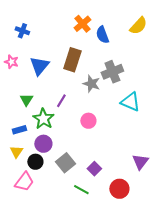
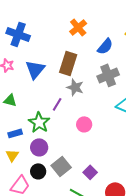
blue cross: (22, 31) -> (18, 34), size x1.6
blue semicircle: (102, 35) -> (105, 46), moved, turned -120
gray star: (91, 84) -> (75, 87), moved
green triangle: (26, 100) -> (10, 100), moved, turned -48
black circle: (35, 162) -> (38, 171), moved

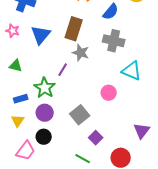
gray cross: (108, 75) -> (114, 41), turned 35
pink circle: (84, 124) -> (109, 93), moved
gray square: (61, 166) -> (80, 115), moved

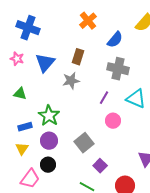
brown rectangle: (74, 29) -> (78, 57), size x0.7
gray star: (81, 53) -> (71, 81), moved, turned -30
purple line: (63, 70) -> (104, 98), moved

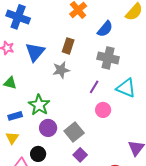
purple circle: (49, 141) -> (48, 128), moved
purple square: (100, 166) -> (80, 155), moved

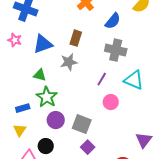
blue triangle: (35, 52) -> (43, 44), turned 30
green triangle: (10, 83) -> (40, 75), moved
gray square: (74, 132) -> (82, 124), turned -30

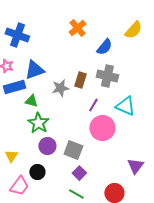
brown rectangle: (76, 38) -> (80, 80), moved
pink circle: (111, 102) -> (102, 128), size x1.6
blue rectangle: (23, 108) -> (14, 87), moved, size x1.5

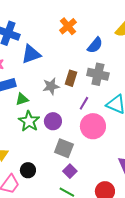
blue triangle: (34, 70) -> (31, 54), moved
green triangle: (31, 101) -> (22, 99), turned -32
purple circle: (47, 146) -> (53, 121), moved

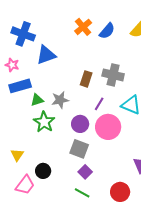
blue semicircle: (95, 45) -> (107, 31), moved
gray star: (51, 86) -> (60, 100), moved
purple circle: (53, 121) -> (80, 124), moved

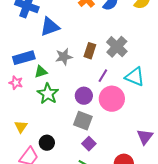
pink star: (12, 65) -> (16, 83), moved
gray cross: (113, 75) -> (117, 47), turned 30
gray star: (60, 100) -> (64, 57), moved

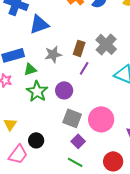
purple line: (103, 76) -> (84, 68), moved
purple circle: (84, 96) -> (64, 90), moved
pink circle: (112, 99) -> (101, 119), moved

